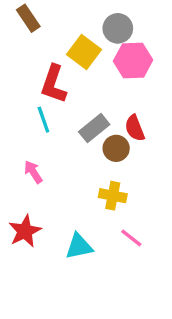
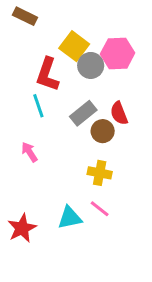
brown rectangle: (28, 18) -> (25, 16), turned -30
gray circle: (118, 28) -> (91, 65), moved
red star: (25, 231) -> (22, 228), moved
pink line: (131, 238) -> (100, 209), moved

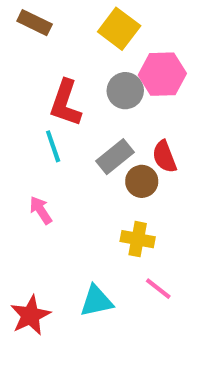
yellow square: (74, 46) -> (119, 29), moved
pink line: (100, 209) -> (158, 289), moved

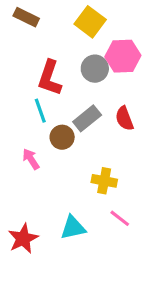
brown circle: (142, 181) -> (62, 137), moved

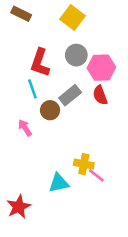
pink hexagon: (123, 56) -> (101, 68), moved
yellow cross: (104, 181) -> (84, 164), moved
red star: (23, 239) -> (19, 207), moved

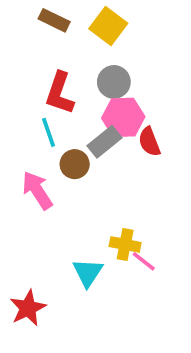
brown rectangle: (21, 14) -> (54, 20), moved
pink hexagon: (101, 68) -> (123, 117), moved
pink arrow: (25, 128) -> (37, 190), size x1.5
cyan triangle: (59, 183) -> (88, 273), turned -45

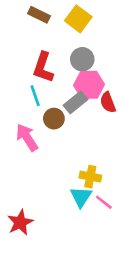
pink line: (144, 261) -> (104, 202), moved
cyan triangle: (88, 273) -> (81, 197), moved

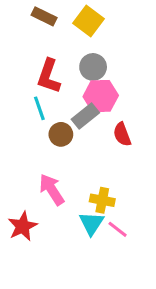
red semicircle: (108, 102) -> (122, 134), moved
pink arrow: (27, 137) -> (52, 190), moved
red star: (20, 222) -> (23, 226), moved

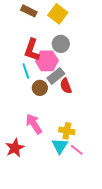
pink hexagon: (101, 96) -> (47, 61), moved
red semicircle: (122, 134) -> (66, 86), moved

